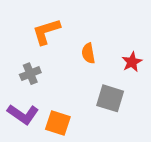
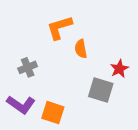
orange L-shape: (46, 32) -> (60, 28), moved
red star: (132, 62) -> (119, 69), moved

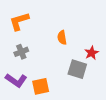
orange L-shape: (60, 28) -> (19, 21), moved
orange square: (53, 113) -> (41, 86), turned -30

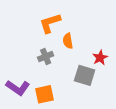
orange L-shape: (19, 21) -> (50, 23), moved
gray cross: (21, 52) -> (46, 56), moved

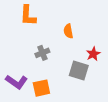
orange L-shape: (50, 23) -> (28, 16), moved, turned -70
orange semicircle: (68, 41) -> (68, 31), moved

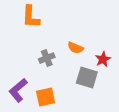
orange semicircle: (68, 31) -> (75, 48), moved, turned -56
purple L-shape: (17, 82) -> (18, 90), turned 105

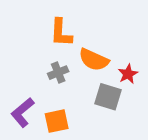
orange L-shape: (31, 17) -> (61, 33), moved
orange semicircle: (75, 48) -> (94, 60), size x1.5

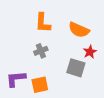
orange semicircle: (94, 60) -> (79, 30), moved
purple L-shape: (22, 112) -> (16, 79), turned 35

